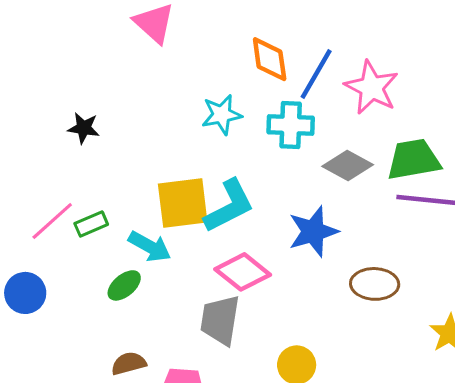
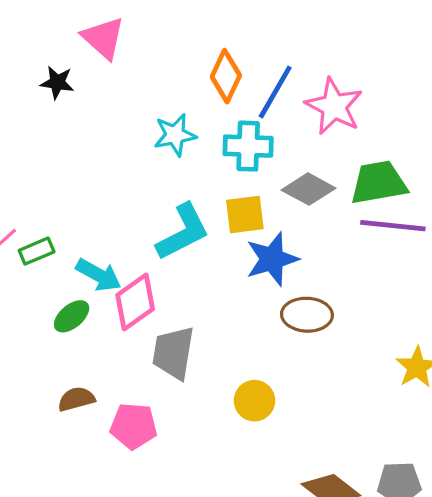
orange diamond: (270, 59) -> (226, 76), turned 33
black star: (84, 128) -> (57, 82), moved
yellow square: (183, 203) -> (245, 214), moved, size x0.7
pink diamond: (243, 272) -> (135, 302), moved, turned -74
brown ellipse: (375, 284) -> (307, 315), moved

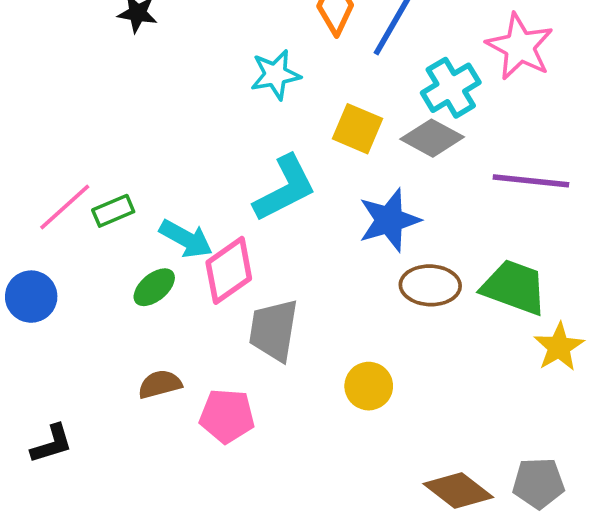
pink star: (334, 106) -> (520, 47), moved
cyan cross: (248, 146) -> (451, 88), moved, turned -33
green trapezoid: (379, 183) -> (514, 287), moved, turned 30
yellow square: (245, 214) -> (358, 129), moved, turned 30

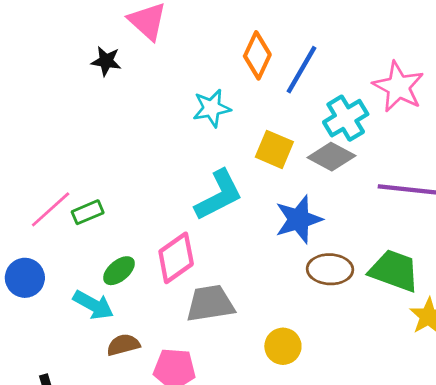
cyan arrow: (186, 239) -> (93, 305), moved
gray trapezoid: (274, 330) -> (210, 303), turned 72

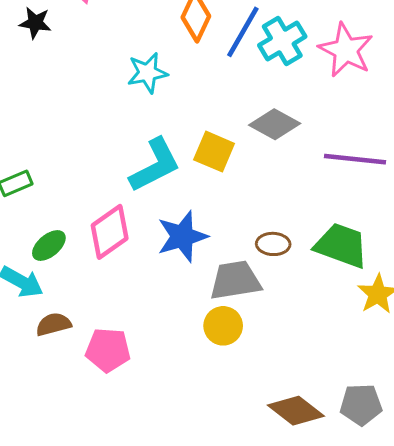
cyan cross: (346, 118) -> (282, 41), moved
yellow square: (274, 149) -> (214, 152), moved
blue star: (299, 219) -> (182, 236), moved
brown ellipse: (330, 269) -> (273, 244), size x0.7
gray trapezoid: (210, 303) -> (235, 280), moved

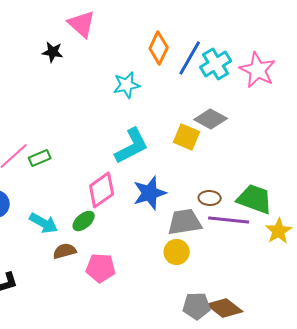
yellow square: (214, 152) -> (187, 137), moved
purple line: (355, 159) -> (229, 220), moved
green ellipse: (49, 245) -> (84, 221), moved
gray pentagon: (361, 405) -> (197, 306), moved

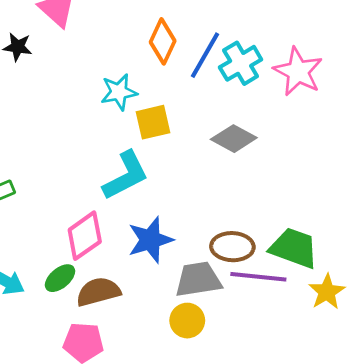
yellow square: (187, 137) -> (153, 122), moved, turned -36
brown ellipse: (210, 198) -> (232, 247), size x1.4
brown semicircle: (65, 251) -> (98, 292), moved, size x1.4

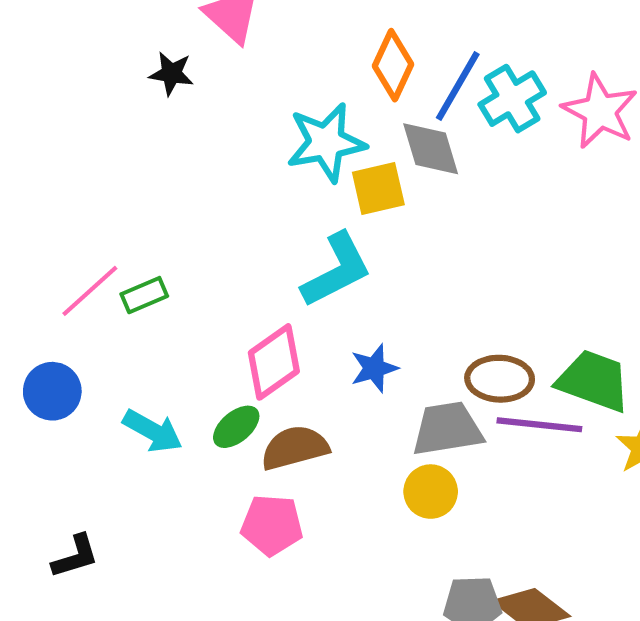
cyan star: (119, 92) -> (326, 142), size x1.4
gray diamond: (234, 139) -> (431, 149), moved, turned 45
blue star: (150, 240) -> (374, 368), size x0.7

